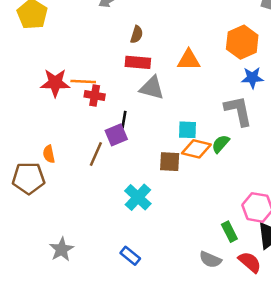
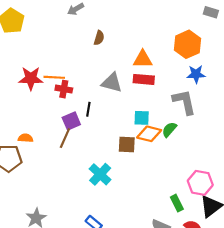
red rectangle: (138, 62) -> (144, 79), moved
purple square: (116, 135) -> (71, 121), moved
orange semicircle: (49, 154) -> (25, 138), turned 104

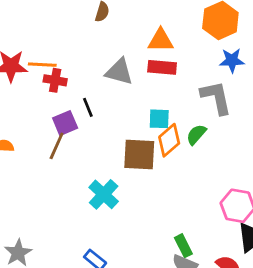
black line: (88, 109) -> (88, 107), turned -32
orange diamond: (149, 134) -> (169, 140), turned -55
brown square: (127, 144) -> (139, 154), size x1.4
green rectangle: (177, 203) -> (183, 246), moved

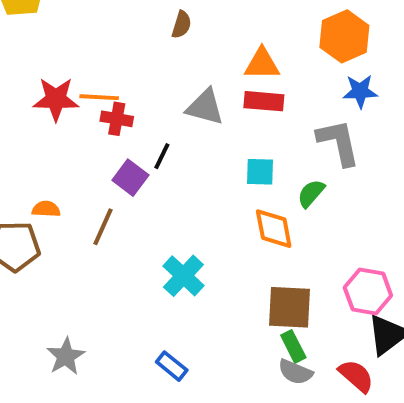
black line: (88, 107) -> (162, 156), turned 48
purple square: (65, 123) -> (130, 178), turned -30
orange diamond: (169, 140) -> (274, 229), moved, turned -60
brown line: (57, 146) -> (103, 227), moved
brown square: (139, 154) -> (289, 307), moved

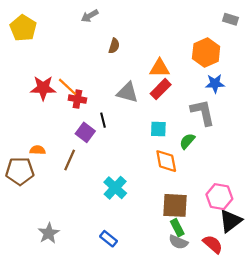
orange line: (99, 97) -> (68, 87), turned 40
red rectangle: (264, 101) -> (161, 89), turned -50
black line: (162, 156) -> (103, 120), turned -40

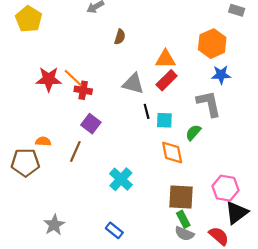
black line: (103, 120) -> (147, 111), moved

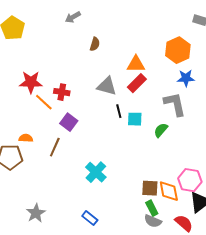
orange line: (73, 78) -> (44, 102), moved
orange diamond: (172, 153) -> (169, 191), moved
brown square: (181, 197) -> (150, 188), size x0.7

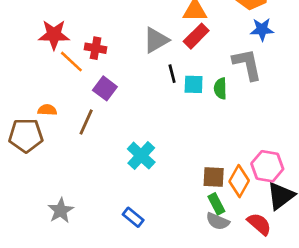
gray triangle: (107, 86) -> (156, 40), turned -45
green semicircle: (161, 130) -> (220, 88), moved, turned -42
orange diamond: (169, 191) -> (239, 181), turned 40

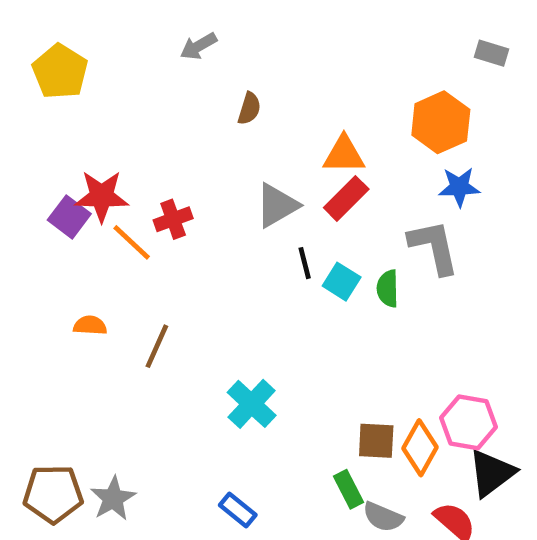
red cross: (96, 48) -> (173, 219), turned -30
cyan square: (194, 84) -> (342, 282), turned 30
purple square: (105, 88) -> (69, 217), moved
brown pentagon: (26, 135) -> (53, 494), moved
green rectangle: (216, 204) -> (348, 489), moved

